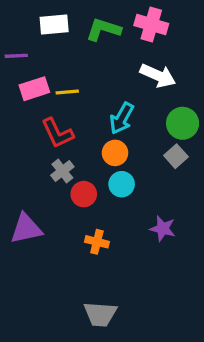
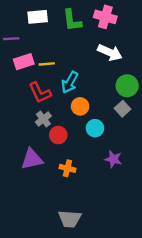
green L-shape: (103, 29) -> (72, 20), turned -115
cyan arrow: (122, 118) -> (70, 82), moved
cyan circle: (122, 184) -> (95, 128), moved
purple triangle: (26, 229) -> (32, 159), moved

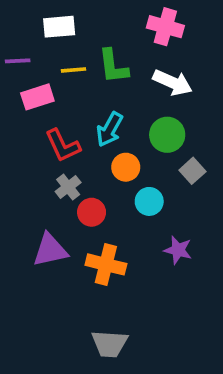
green L-shape: (72, 20) -> (113, 66), moved
yellow line: (47, 64) -> (74, 70), moved
green circle: (127, 86) -> (167, 135), moved
orange cross: (67, 168) -> (106, 264), size x1.5

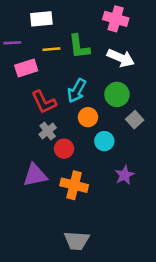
purple star: (178, 250) -> (125, 175), turned 30

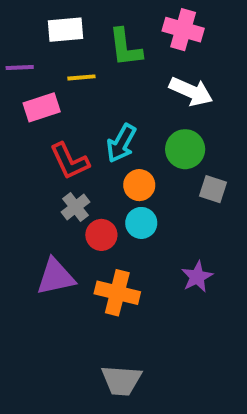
green L-shape: (79, 47) -> (125, 48), moved
gray square: (135, 120) -> (213, 189), turned -30
cyan circle: (104, 141) -> (141, 223), moved

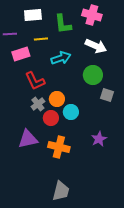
cyan arrow: (121, 143) -> (61, 58), moved, turned -138
orange circle: (139, 185) -> (57, 99), moved
gray trapezoid: (121, 380) -> (61, 191), turned -80

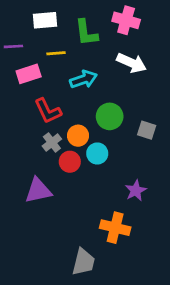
green circle: (93, 75) -> (110, 116), moved
orange cross: (59, 147) -> (115, 228), moved

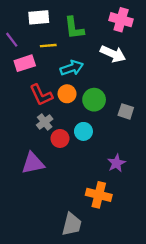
pink cross: (126, 20) -> (121, 20), moved
purple line: (13, 46) -> (12, 40), turned 56
orange circle: (78, 136) -> (67, 94), moved

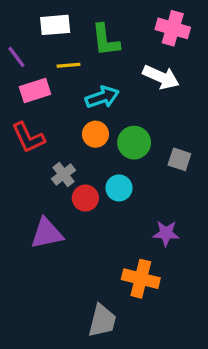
red L-shape: (41, 95) -> (28, 138), moved
purple star: (116, 163) -> (166, 233), turned 30

